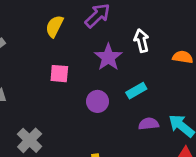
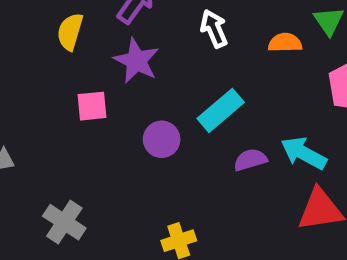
purple star: (108, 57) -> (136, 61), moved
cyan rectangle: (136, 91) -> (221, 110), size x1.4

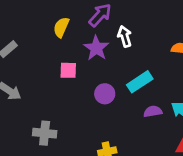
white arrow: (214, 29) -> (125, 36), moved
gray cross: (64, 222) -> (45, 133), turned -35

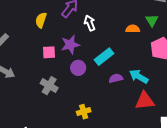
purple star: (96, 48) -> (70, 45), moved, turned 30
gray cross: (45, 133) -> (49, 86), moved, turned 30

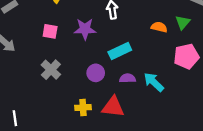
pink square: (49, 52) -> (50, 31), moved
purple circle: (78, 68) -> (96, 73), moved
red triangle: (145, 101) -> (113, 107), moved

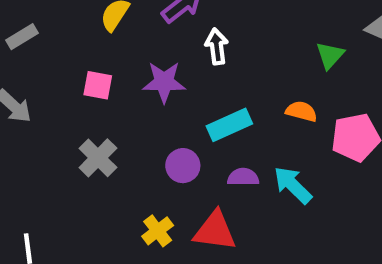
green triangle: (183, 22) -> (330, 55), moved
orange semicircle: (159, 27) -> (301, 111), moved
yellow cross: (83, 107) -> (158, 231), turned -35

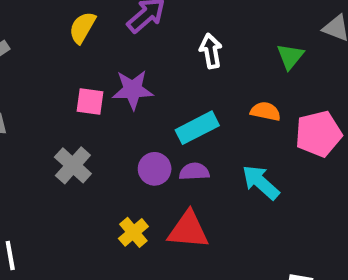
white arrow: (217, 46) -> (211, 51), moved
pink square: (98, 85) -> (90, 101), moved
purple semicircle: (243, 177) -> (194, 172), moved

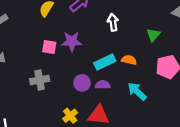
green triangle: (290, 56) -> (153, 35), moved
orange semicircle: (265, 111) -> (129, 60), moved
gray cross: (73, 165) -> (40, 80), turned 36

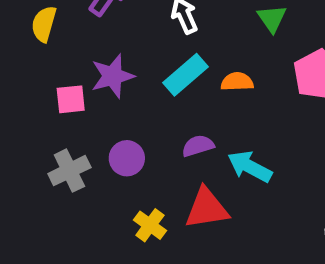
cyan rectangle: (105, 62) -> (186, 75), moved
purple circle: (82, 83) -> (127, 158), moved
cyan arrow: (137, 91) -> (250, 167), moved

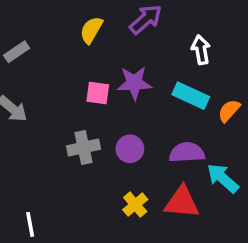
cyan rectangle: (186, 75) -> (191, 96), turned 52
orange semicircle: (237, 82) -> (229, 111), turned -60
purple semicircle: (198, 146) -> (187, 153), size x1.4

